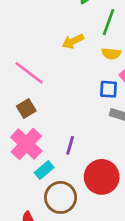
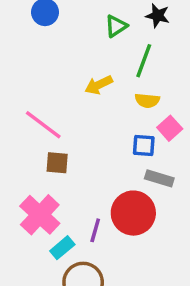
brown square: (26, 108) -> (57, 163), moved, turned 36
purple line: (70, 145) -> (95, 230), moved
red circle: (102, 177) -> (133, 213), moved

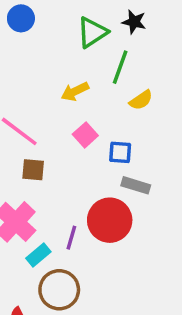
green triangle: (116, 26) -> (92, 32), size x1.4
yellow semicircle: (147, 100) -> (141, 100), moved, turned -40
pink square: (170, 128) -> (85, 135), moved

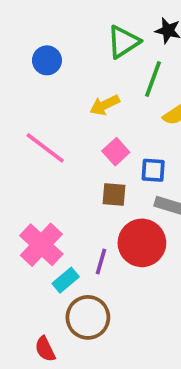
blue circle: (21, 18) -> (47, 60), moved
brown square: (33, 170) -> (114, 194), moved

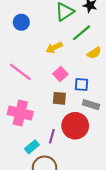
green line: (153, 79) -> (81, 33), turned 30
pink cross: (41, 245) -> (20, 113), moved, turned -30

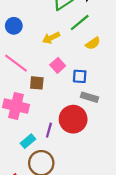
blue circle: (21, 22) -> (14, 26), moved
brown square: (59, 98) -> (37, 83), moved

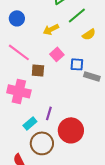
gray rectangle: (90, 97) -> (92, 76), moved
red circle: (73, 119) -> (71, 130), moved

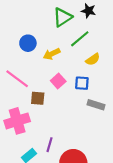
blue circle: (17, 18) -> (28, 43), moved
blue square: (77, 64) -> (82, 83), moved
pink cross: (19, 91) -> (17, 121), turned -30

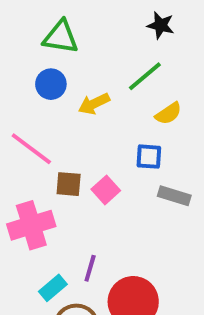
green triangle: (62, 17) -> (61, 37), moved, turned 42
pink square: (58, 81) -> (106, 190), moved

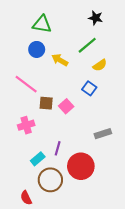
yellow arrow: (94, 104) -> (60, 60), turned 56
blue square: (149, 157) -> (89, 88), turned 32
gray rectangle: (174, 196) -> (103, 134), moved, turned -35
pink cross: (31, 225) -> (26, 125), size x0.7

